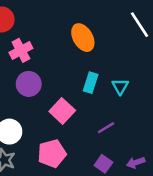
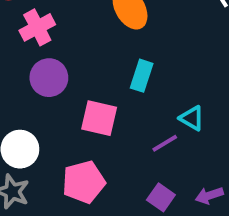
cyan triangle: (120, 86) -> (192, 118), moved, turned -30
pink square: (62, 111) -> (99, 118), turned -30

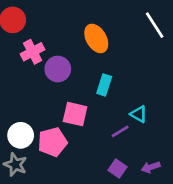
purple circle: (49, 78) -> (58, 69), moved
pink pentagon: (84, 182) -> (52, 142), moved

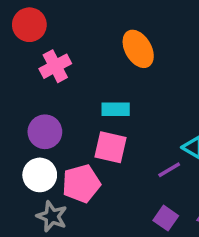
purple circle: (58, 69) -> (45, 132), moved
cyan rectangle: (104, 85) -> (116, 109), moved, turned 72
gray star: (15, 165) -> (52, 216), moved

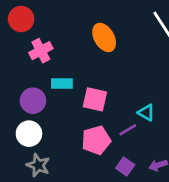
cyan rectangle: (116, 109) -> (62, 84), moved
pink square: (111, 147) -> (95, 99), moved
pink pentagon: (81, 184) -> (96, 140), moved

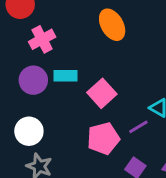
pink square: (95, 99) -> (102, 93), turned 35
purple circle: (33, 101) -> (33, 80), moved

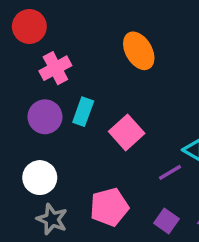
cyan rectangle: (65, 76) -> (83, 112), turned -70
pink pentagon: (103, 139) -> (109, 207), moved

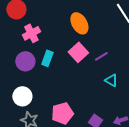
pink square: (127, 132) -> (78, 52), moved
purple line: (170, 172) -> (101, 56), moved

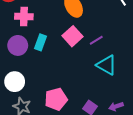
pink cross: (31, 33) -> (24, 17), turned 30
cyan triangle: (111, 80) -> (107, 65), size x1.5

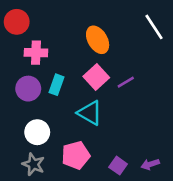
cyan triangle: (107, 65) -> (90, 113), moved
white circle: (15, 82) -> (37, 132), moved

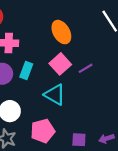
purple square: (118, 166) -> (79, 140), turned -32

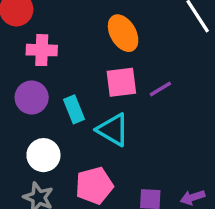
pink square: (60, 64) -> (121, 82), turned 35
cyan rectangle: (26, 70) -> (74, 109), moved, turned -42

